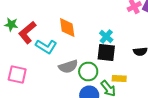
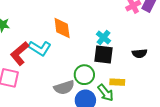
red L-shape: (27, 32) -> (20, 53), moved
gray semicircle: (68, 66) -> (64, 87), moved

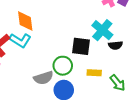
orange diamond: (62, 28) -> (25, 21), moved
cyan cross: (103, 38) -> (102, 30), moved, size x1.5
green arrow: (106, 93) -> (118, 83), moved

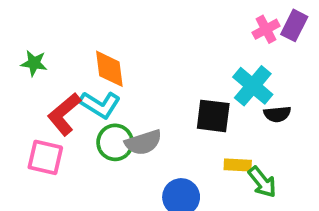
green circle: (63, 66) -> (115, 142), moved
gray semicircle: (43, 78) -> (143, 142), moved
green arrow: (118, 83) -> (262, 182), moved

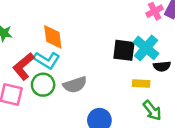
black square: (213, 116) -> (124, 50), moved
green circle: (115, 142) -> (43, 85), moved
yellow rectangle: (238, 165) -> (141, 83), moved

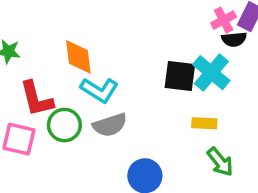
cyan L-shape: (47, 60) -> (99, 90), moved
red L-shape: (23, 66) -> (36, 99), turned -64
black semicircle: (162, 66) -> (234, 39), moved

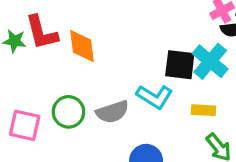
cyan L-shape: (99, 90) -> (155, 97), moved
red L-shape: (36, 99) -> (41, 33), moved

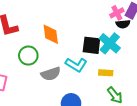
orange diamond: (82, 46) -> (51, 34), moved
green circle: (68, 112) -> (28, 56), moved

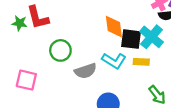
orange diamond: (51, 34) -> (114, 27), moved
yellow rectangle: (106, 73) -> (141, 62), moved

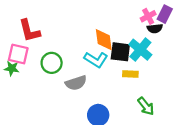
green star: (20, 23) -> (12, 68), moved
cyan L-shape: (114, 61) -> (96, 60), moved
pink square: (26, 80) -> (18, 54), moved

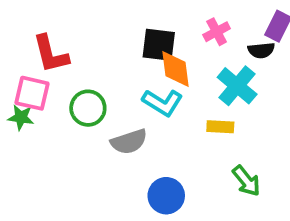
pink cross: (148, 16) -> (217, 32), moved
black square: (120, 52) -> (159, 45), moved

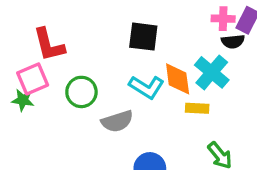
pink cross: (217, 32) -> (223, 19), moved, turned 30
orange diamond: (176, 69) -> (178, 79), moved
pink square: (32, 93) -> (33, 79), turned -36

